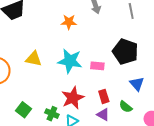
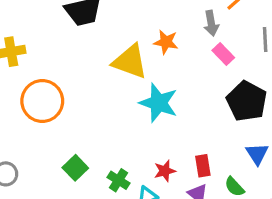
yellow triangle: (34, 59) -> (130, 62), moved, size x1.4
pink rectangle: (97, 66) -> (223, 54), moved, turned 32
red star: (73, 98) -> (165, 171), moved, size x0.6

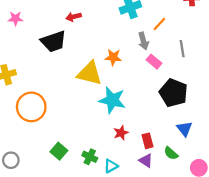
red star: (165, 171) -> (121, 133), moved

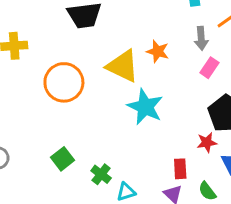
pink rectangle: (154, 62) -> (209, 68), turned 72
orange circle: (31, 107) -> (64, 82), moved
red star: (121, 133) -> (207, 142), moved

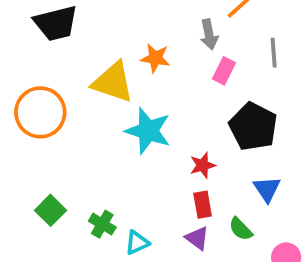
red star: (207, 142) -> (203, 165), moved

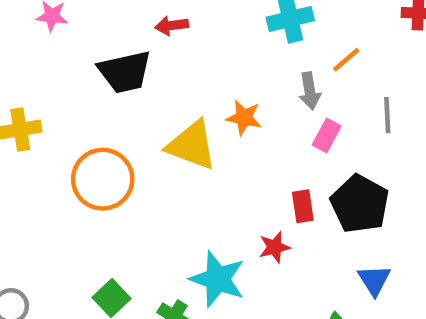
cyan star: (148, 131) -> (218, 279), moved
red star: (203, 165) -> (275, 247), moved
red rectangle: (203, 205) -> (303, 206), moved

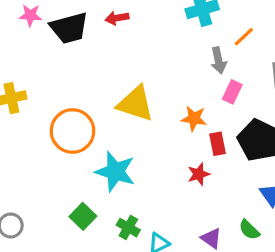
black trapezoid: (125, 72) -> (69, 28), moved
orange star: (244, 118) -> (194, 118), moved
cyan star: (218, 279) -> (115, 172), moved

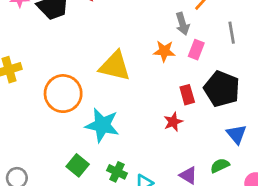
orange star: (194, 118) -> (164, 51), moved
green semicircle: (249, 230) -> (220, 166), turned 114

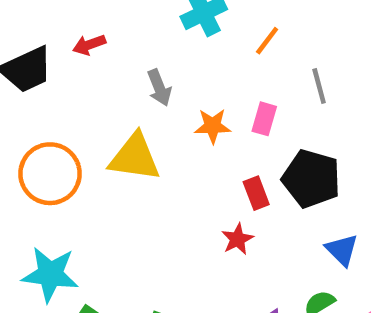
gray arrow: (182, 24) -> (159, 88), moved
orange circle: (63, 94) -> (50, 174), moved
cyan star: (102, 125) -> (50, 274), moved

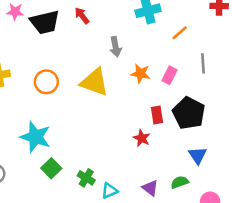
red arrow: (89, 45) -> (82, 16), turned 60
orange circle: (50, 174) -> (46, 82), size x0.7
red star: (237, 239) -> (142, 138), turned -30

